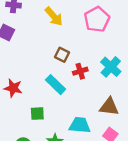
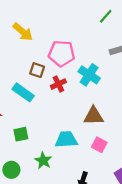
pink pentagon: (97, 19) -> (62, 53), moved, turned -30
cyan rectangle: (56, 85) -> (23, 92), moved

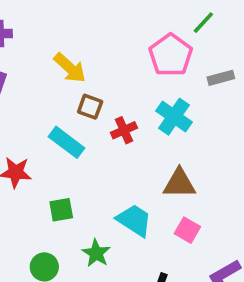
yellow arrow: (23, 32) -> (70, 68), moved
pink pentagon: (62, 53) -> (171, 55), moved, turned 30
cyan trapezoid: (66, 140) -> (134, 220), turned 35

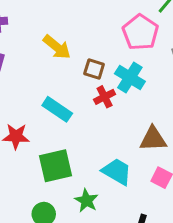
brown square: (90, 107) -> (94, 69), moved
cyan cross: (174, 117) -> (130, 77), moved
green square: (61, 210) -> (55, 166), size x1.6

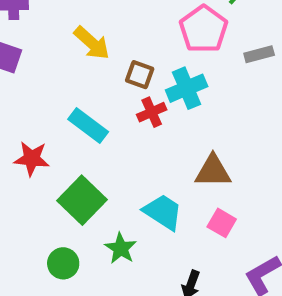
cyan cross: (130, 77) -> (187, 88), turned 32
green square: (55, 166) -> (82, 200), turned -36

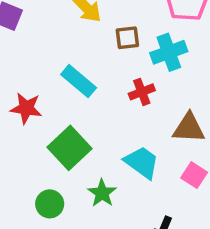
brown square: (140, 75) -> (127, 38), turned -30
red cross: (152, 112) -> (142, 92), moved

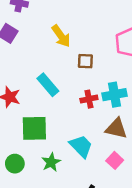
cyan cross: (169, 52) -> (115, 95), moved
green square: (70, 148) -> (34, 128), turned 32

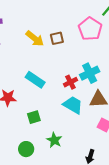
brown square: (85, 61) -> (57, 38), moved
green square: (34, 128) -> (34, 117), size x0.6
cyan trapezoid: (81, 146) -> (73, 105), moved

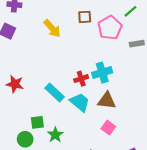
brown square: (57, 38) -> (85, 17), moved
cyan rectangle: (35, 80) -> (55, 93), moved
green square: (34, 117) -> (37, 122), moved

